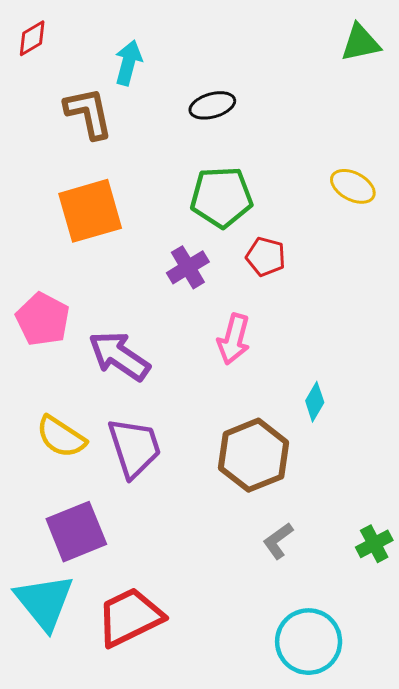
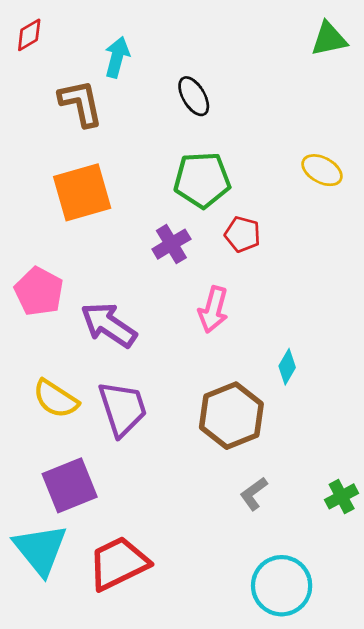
black ellipse: (212, 105) -> (194, 96), turned 75

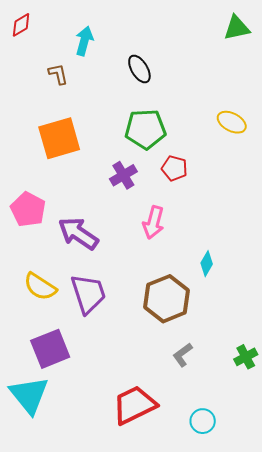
brown L-shape: (81, 103) -> (58, 74), size x0.6
red trapezoid: (118, 563) -> (134, 405), moved
cyan circle: (282, 586) -> (203, 421), size x0.6

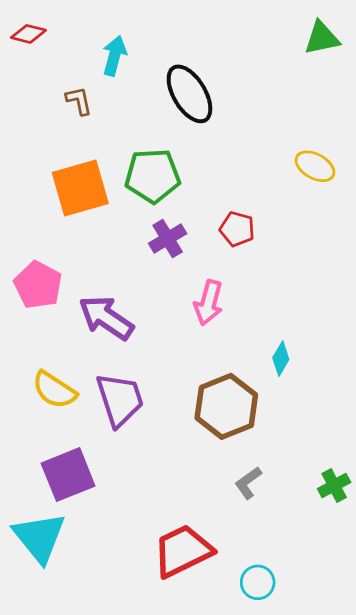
red diamond: (21, 25) -> (28, 34), turned 45
black ellipse: (139, 69) -> (189, 94), size x1.5
green pentagon: (145, 129) -> (153, 176), moved
cyan circle: (203, 421) -> (258, 582), moved

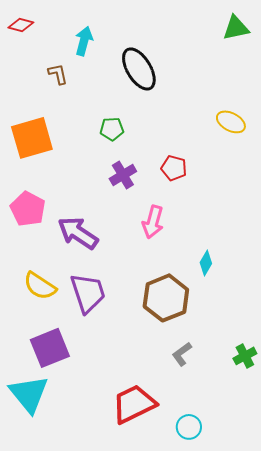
green pentagon: (153, 176) -> (112, 129), size x0.6
orange square: (80, 188) -> (32, 138), moved

